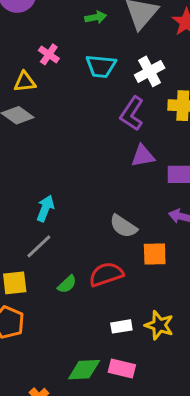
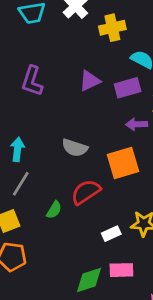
purple L-shape: (132, 114) -> (32, 81), moved
gray semicircle: (123, 226) -> (75, 148), moved
orange square: (155, 254) -> (123, 163), size x1.4

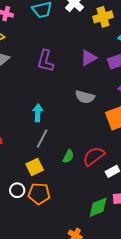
gray semicircle: (75, 148) -> (85, 97), moved
red semicircle: (86, 192) -> (94, 156), moved

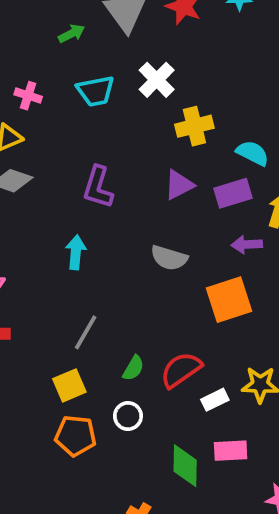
yellow cross: (103, 17) -> (194, 126), moved
cyan arrow: (38, 113) -> (76, 252), moved
white circle: (17, 190) -> (128, 416), moved
green diamond: (98, 207) -> (185, 466), turned -70

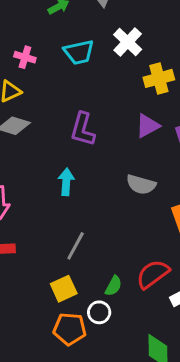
green semicircle: (133, 368) -> (113, 286), moved
white circle: (128, 416) -> (99, 312), moved

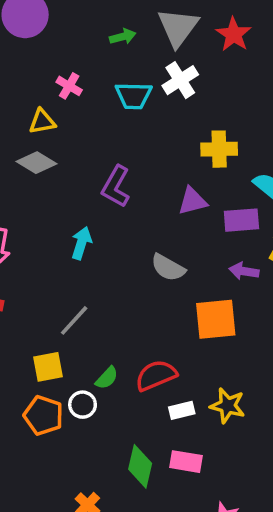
white cross: (128, 42) -> (180, 80), moved

